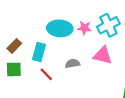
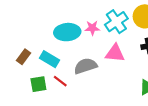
cyan rectangle: (39, 52) -> (50, 59), turned -66
gray semicircle: (72, 64) -> (85, 66), size x1.5
green square: (14, 69) -> (38, 84), moved

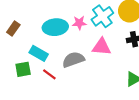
brown rectangle: (23, 57) -> (13, 28), moved
green square: (38, 84) -> (23, 69), moved

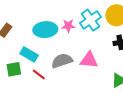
pink triangle: (102, 47) -> (89, 60), moved

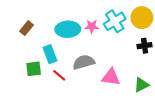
cyan rectangle: (29, 54) -> (50, 54), turned 36
pink triangle: (89, 60) -> (111, 77), moved

